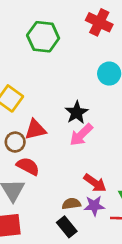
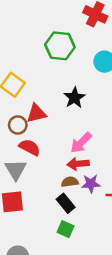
green hexagon: (43, 37) -> (60, 46), moved
pink arrow: (81, 135) -> (81, 143), moved
red arrow: (95, 183) -> (78, 164), moved, turned 140

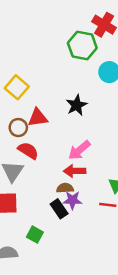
green hexagon: (60, 46) -> (82, 45), moved
purple star: (91, 184) -> (72, 200), moved
green square: (65, 229) -> (35, 235), moved

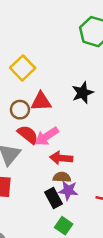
pink arrow: (79, 150) -> (47, 136), moved
red arrow: (75, 171) -> (61, 158), moved
green square: (35, 235) -> (64, 226), moved

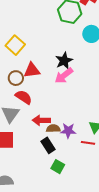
pink arrow: (47, 136) -> (64, 76), moved
red arrow: (61, 158) -> (41, 120), moved
purple star: (68, 190) -> (68, 131), moved

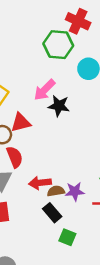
black star: (64, 61) -> (59, 106), turned -30
pink arrow: (64, 76) -> (45, 90), moved
red semicircle: (24, 97) -> (15, 157), turned 42

